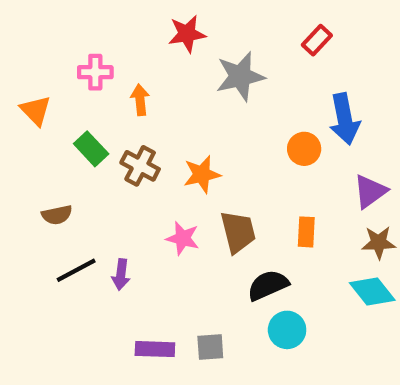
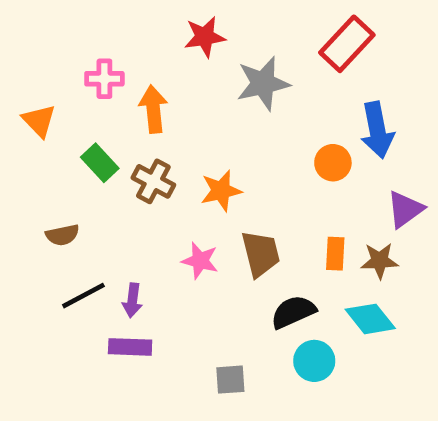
red rectangle: (317, 40) -> (347, 44), size x1.6
orange arrow: (140, 100) -> (153, 109), size x1.4
brown star: (379, 243) -> (380, 261), moved
cyan diamond: (372, 292) -> (370, 319), moved
purple rectangle: (155, 349) -> (130, 347), moved

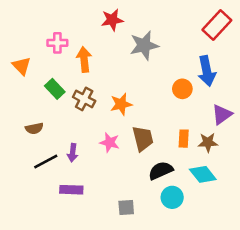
red rectangle: (347, 44) -> (217, 25), moved
purple arrow: (132, 300) -> (73, 153), moved

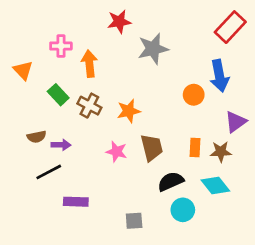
purple arrow: (73, 153) -> (61, 145), moved, turned -96

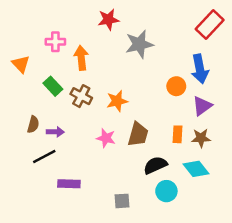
purple triangle: (236, 122) -> (202, 106), moved
brown semicircle: (37, 137) -> (33, 124), turned -63
brown trapezoid: (152, 148) -> (138, 134), turned 30

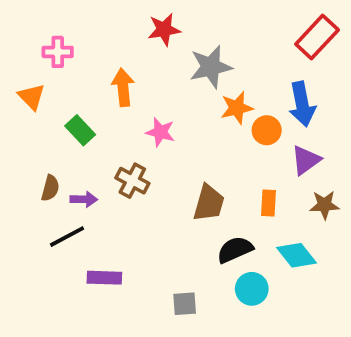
pink cross: (55, 42) -> (58, 52), moved
brown cross: (81, 96) -> (132, 181), moved
orange star: (117, 101) -> (237, 108), moved
pink star: (106, 138) -> (160, 132), moved
brown star: (201, 138) -> (324, 205), moved

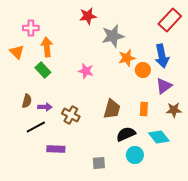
orange arrow: (123, 87) -> (47, 47), moved
brown cross: (132, 181) -> (71, 115), moved

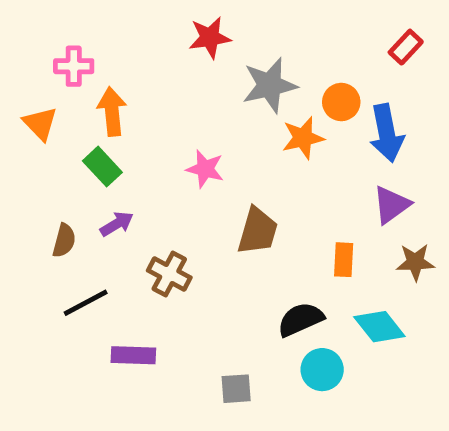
red rectangle: (170, 20) -> (406, 47), size x0.6
orange circle: (143, 70) -> (341, 102), moved
purple arrow: (45, 107) -> (117, 224), moved, turned -32
brown trapezoid: (112, 109) -> (258, 231), moved

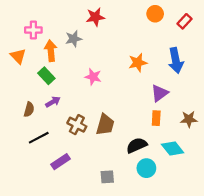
gray star: (270, 85) -> (74, 39), moved, size x0.7
orange circle: (341, 102) -> (155, 14), moved
purple triangle: (391, 205) -> (159, 93), moved
brown trapezoid: (258, 231) -> (105, 125), moved
purple rectangle: (133, 355) -> (61, 162), turned -36

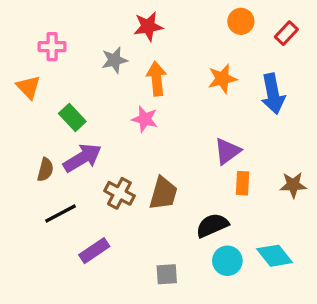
orange arrow: (51, 51) -> (157, 79), moved
orange star: (138, 63) -> (222, 79), moved
purple triangle: (159, 93) -> (227, 151), moved
purple arrow: (53, 102) -> (82, 158), size x1.6
cyan diamond: (173, 149) -> (275, 256), moved

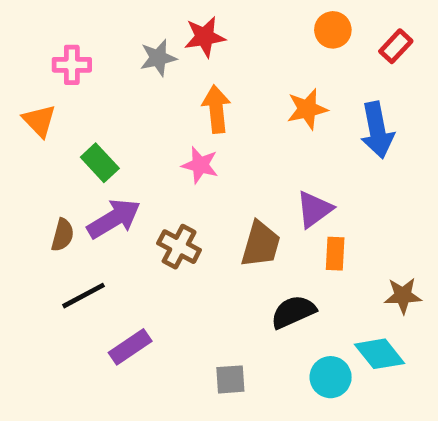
gray star: (114, 60) -> (158, 58), moved
brown star: (293, 185) -> (403, 296), moved
brown cross: (119, 193) -> (179, 247), moved
brown trapezoid: (163, 193) -> (261, 244), moved
cyan circle: (227, 261) -> (331, 377), moved

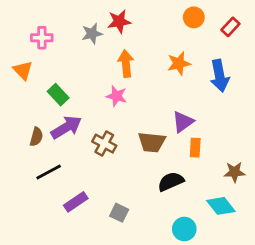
brown trapezoid: (261, 244) -> (152, 142), turned 80
cyan circle: (331, 377) -> (184, 229), moved
gray square: (230, 379) -> (119, 213), moved, turned 30

